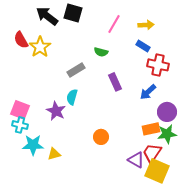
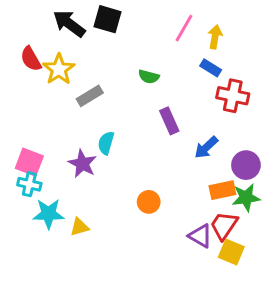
pink line: (114, 24) -> (184, 28), moved
yellow arrow: (146, 25) -> (215, 37), turned -77
gray rectangle: (76, 70) -> (90, 96), moved
blue arrow: (148, 92) -> (206, 147), moved
yellow square: (157, 171) -> (231, 252), size x0.7

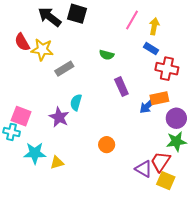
yellow star: (59, 69) -> (42, 50), turned -30
cyan cross: (29, 184) -> (12, 132), moved
orange rectangle: (222, 190) -> (159, 98), moved

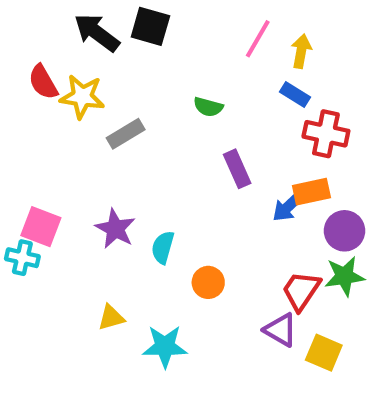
cyan semicircle: (76, 102) -> (163, 247), moved
cyan star: (35, 153) -> (165, 346), moved
red trapezoid: (160, 162) -> (301, 291), moved

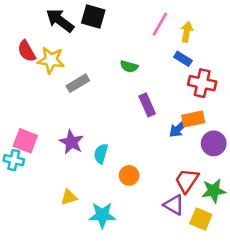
green star: (344, 276) -> (214, 191), moved

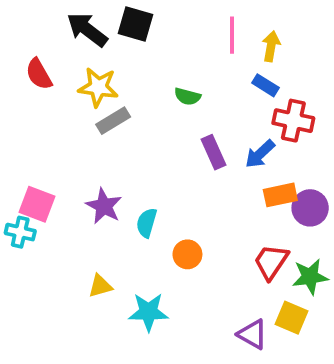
pink line: (160, 24) -> (232, 35), turned -30
yellow star: (51, 60) -> (98, 87), moved
orange rectangle: (193, 119) -> (280, 195), moved
blue arrow: (179, 128) -> (260, 154), moved
purple triangle: (174, 205) -> (252, 334), moved

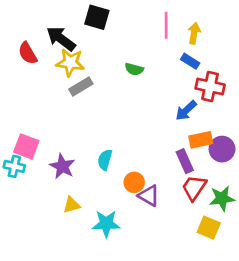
black arrow: (87, 30) -> (61, 39), moved
purple rectangle: (213, 152) -> (185, 161), moved
purple star: (104, 206) -> (62, 166), moved
purple triangle: (252, 334) -> (149, 196), moved

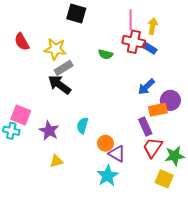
black arrow: (61, 39) -> (59, 85), moved
red cross: (210, 87) -> (134, 42), moved
purple circle: (222, 149) -> (170, 100), moved
cyan star: (106, 224) -> (108, 176), moved, turned -30

